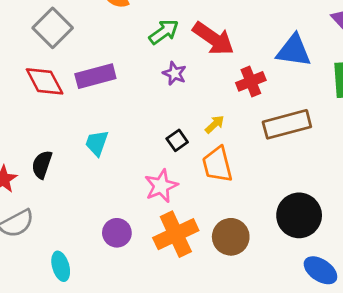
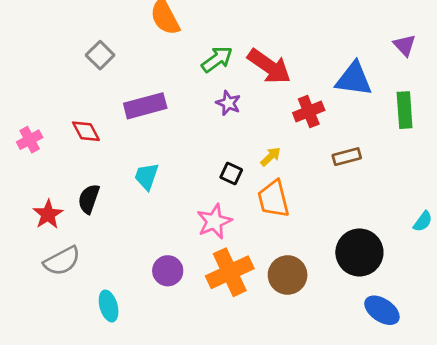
gray square: (53, 28) -> (100, 55), size x0.7
red diamond: (45, 81) -> (86, 131), moved, size x0.7
brown rectangle: (287, 124) -> (347, 157), size x0.6
black square: (177, 140) -> (231, 174), turned -30

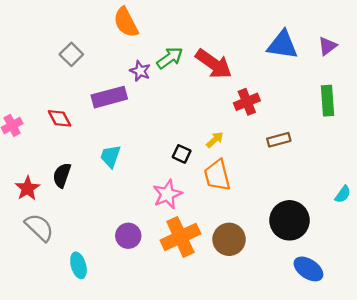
purple triangle: (405, 45) -> (327, 46), turned 36
blue triangle: (354, 79) -> (282, 45), moved
purple star: (228, 103) -> (140, 71), moved
gray semicircle: (62, 261) -> (39, 227), turned -108

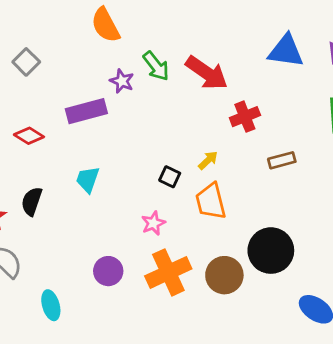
gray square: (71, 54) -> (26, 62), moved
green arrow: (170, 58) -> (156, 66), turned 88
red diamond: (59, 118) -> (29, 136), turned -30
pink star: (167, 194) -> (153, 223), size x0.7
black circle: (289, 220) -> (271, 251), moved

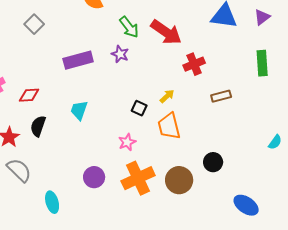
purple star: (122, 81) -> (120, 54), moved
red diamond: (29, 136) -> (29, 95), moved, turned -35
black circle: (271, 251) -> (213, 162), size x0.6

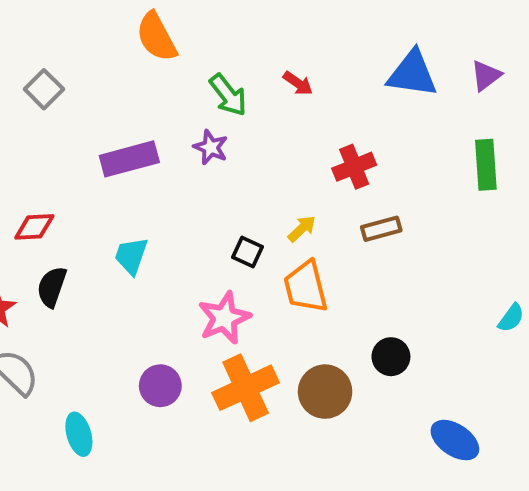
red arrow: (166, 32) -> (298, 83), moved, size x0.5
brown rectangle: (221, 96) -> (381, 229), moved
pink star: (127, 142) -> (224, 318), size x1.5

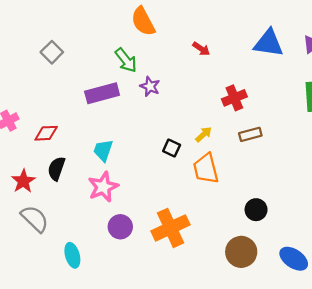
orange semicircle: (156, 37) -> (143, 21), moved
green arrow: (228, 95) -> (126, 60), moved
pink star: (224, 318) -> (103, 187), moved
brown circle: (325, 392) -> (241, 252), moved

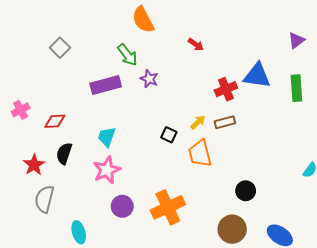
blue triangle: (269, 43) -> (257, 76), moved
brown rectangle: (250, 134) -> (225, 122), moved
gray semicircle: (35, 219) -> (44, 199), turned -120

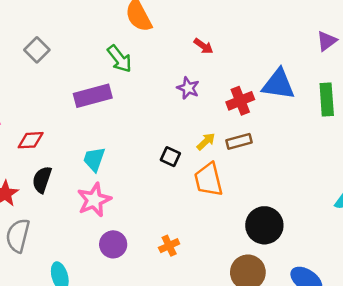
purple star: (149, 79) -> (188, 88), moved
black circle: (246, 191) -> (264, 225), size x1.5
orange cross: (168, 207) -> (169, 246), size x0.5

